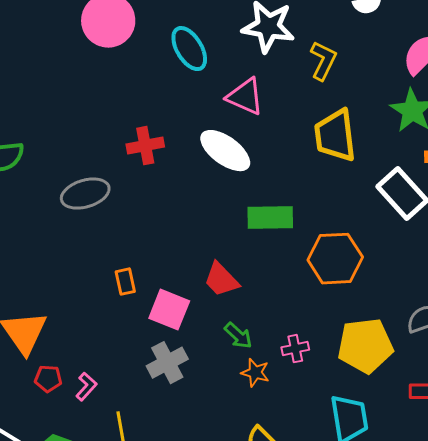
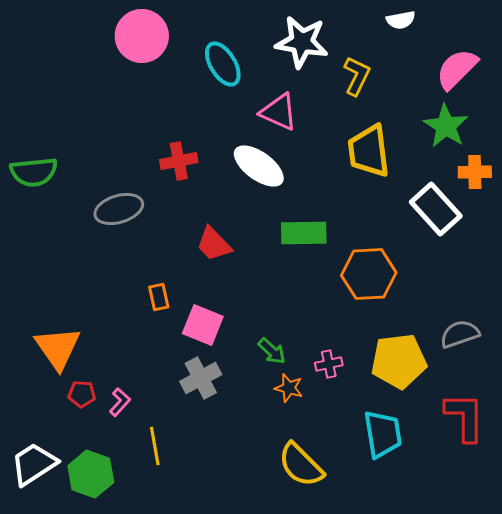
red trapezoid: (221, 280) -> (214, 244), moved

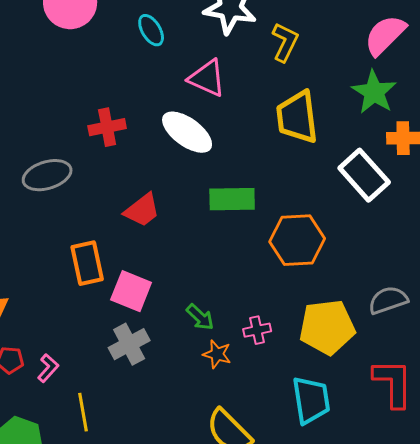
cyan ellipse: (223, 64) -> (151, 30), size x0.7
red trapezoid: (214, 244) -> (142, 210), turned -84
orange rectangle: (159, 297) -> (87, 263), size x1.6

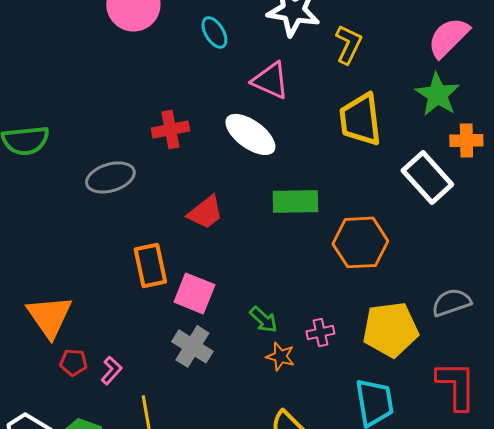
gray cross: (129, 344) -> (192, 346), turned -30

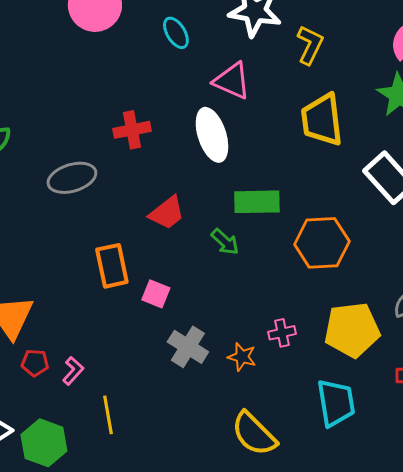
white ellipse: (250, 134) -> (212, 135), turned 36
pink square: (194, 293) -> (156, 294), size x0.7
green arrow: (263, 319) -> (225, 242), moved
gray cross: (192, 346) -> (188, 347), moved

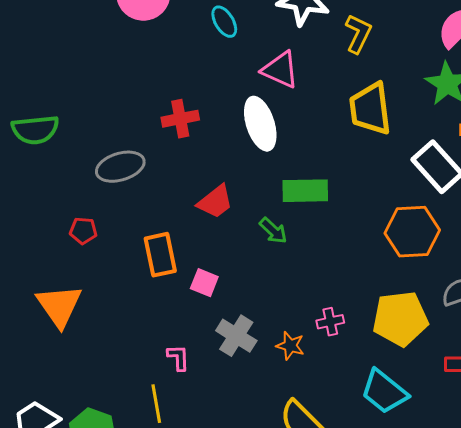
orange hexagon: (322, 243) -> (412, 232), moved
red pentagon: (35, 363) -> (83, 231), moved
pink L-shape: (73, 371) -> (178, 358), moved, turned -44
cyan trapezoid: (336, 403) -> (384, 392), turned 138

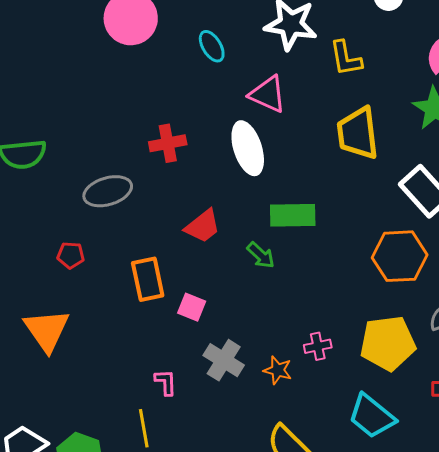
yellow L-shape: (358, 34) -> (346, 58), turned 144

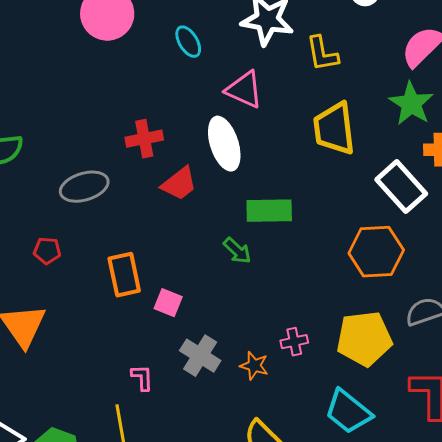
red trapezoid: (203, 226) -> (179, 184), moved

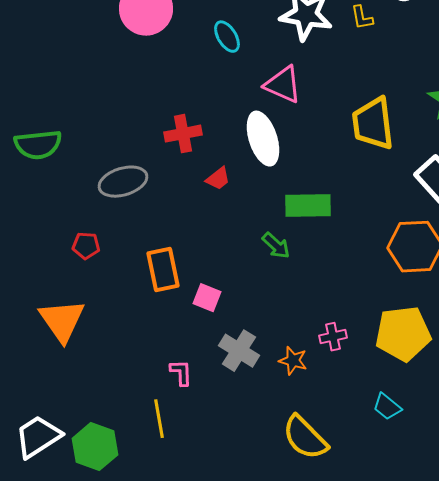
yellow L-shape: (322, 54) -> (362, 18), moved, size x0.7
red trapezoid: (179, 184) -> (218, 179), size x0.7
cyan trapezoid: (348, 412) -> (387, 407), size x0.6

